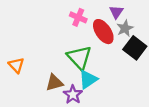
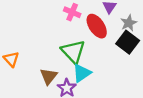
gray star: (125, 28) -> (129, 23), moved
brown triangle: (54, 83) -> (49, 76), turned -36

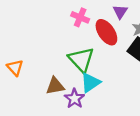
brown triangle: (49, 76) -> (55, 86), turned 42

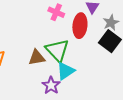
red ellipse: (106, 32) -> (80, 26), turned 40
brown triangle: (55, 86) -> (37, 58), moved

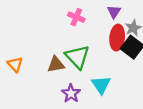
red ellipse: (80, 26) -> (117, 38), moved
cyan triangle: (66, 71) -> (101, 85), moved, turned -30

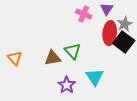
pink cross: (76, 17) -> (84, 14), moved
green triangle: (77, 57) -> (73, 51), size x0.7

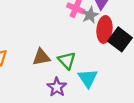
gray star: (125, 24) -> (90, 15), moved
green triangle: (73, 51) -> (67, 60), moved

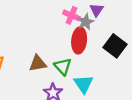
red ellipse: (104, 29) -> (79, 40), moved

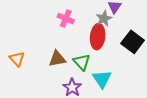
pink cross: (71, 15) -> (66, 19), moved

